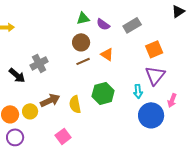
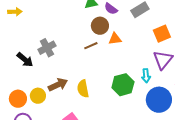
brown circle: (81, 42) -> (100, 26), moved
orange triangle: (107, 54) -> (115, 39), turned -40
green hexagon: (103, 93) -> (123, 85), moved

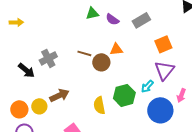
brown circle: (100, 26) -> (101, 62), moved
brown line: (91, 46) -> (84, 53), moved, turned 40
cyan arrow: (146, 76) -> (147, 86), turned 48
yellow semicircle: (83, 89) -> (99, 105), moved

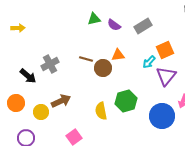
cyan arrow: (147, 86) -> (149, 62), moved
orange circle: (19, 109) -> (16, 103), moved

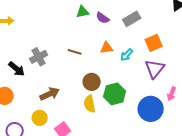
cyan arrow: (149, 62) -> (127, 55), moved
brown circle: (103, 68) -> (92, 82), moved
yellow circle: (41, 112) -> (40, 118), moved

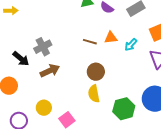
brown line: (75, 52) -> (90, 42), moved
brown arrow: (50, 94) -> (50, 71), moved
green hexagon: (115, 94) -> (124, 109), moved

